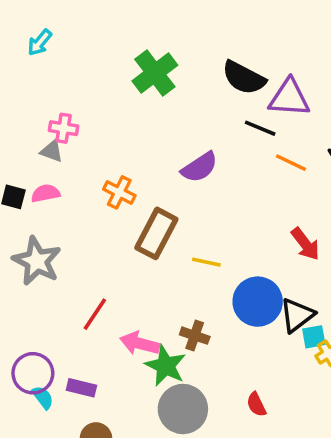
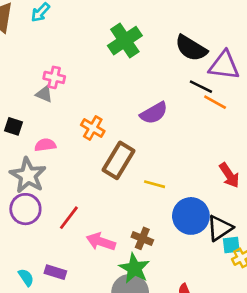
orange line: (291, 163) -> (215, 102), moved
pink semicircle: (46, 193) -> (45, 145), moved
green star: (166, 366) -> (134, 268), moved
purple circle: (33, 373) -> (25, 209), moved

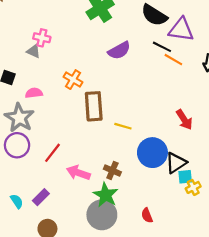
purple semicircle: (154, 113) -> (119, 50), moved
brown rectangle: (118, 160) -> (94, 106), turned -36
purple rectangle: (55, 272) -> (41, 197), turned -63

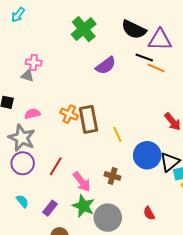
orange cross: (73, 80) -> (69, 114), moved
yellow line: (123, 126) -> (117, 134), turned 56
pink arrow: (78, 173) -> (82, 182), turned -140
green star: (106, 195) -> (83, 206), moved
cyan semicircle: (17, 201) -> (22, 201), moved

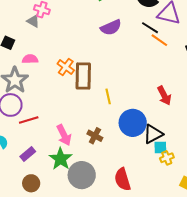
red line: (56, 166) -> (29, 120), moved, turned 30
red semicircle: (149, 213) -> (123, 179), size x1.6

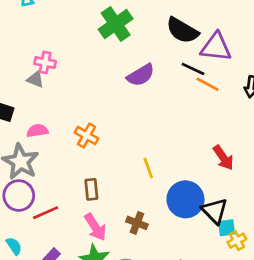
brown rectangle: (83, 76) -> (91, 189), moved, size x0.6
black triangle: (153, 134) -> (215, 211), turned -40

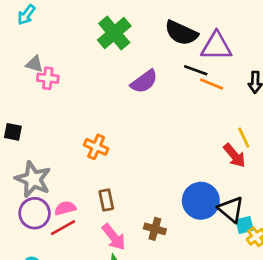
gray triangle: (35, 79) -> (35, 64), moved
pink semicircle: (37, 131) -> (65, 208), moved
yellow line: (148, 168) -> (244, 138), moved

